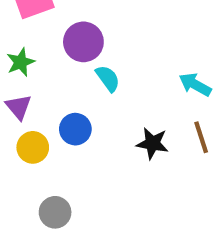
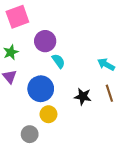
blue circle: (75, 129) -> (41, 89), size x1.5
yellow circle: (33, 147) -> (48, 114), moved

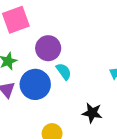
blue circle: (41, 89) -> (35, 84), moved

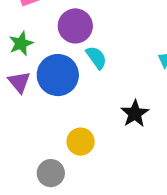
black star: (92, 113) -> (135, 114), turned 30

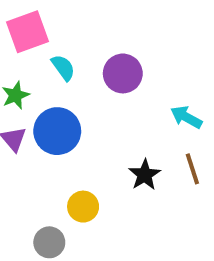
purple circle: (75, 26) -> (123, 73), moved
cyan semicircle: (96, 57) -> (63, 68), moved

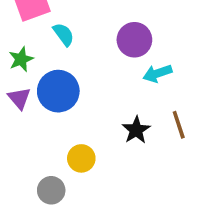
purple circle: (123, 73) -> (134, 40), moved
cyan arrow: (186, 117) -> (157, 73), moved, turned -48

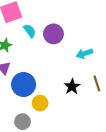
purple circle: (134, 40) -> (53, 34), moved
blue circle: (58, 91) -> (24, 84), moved

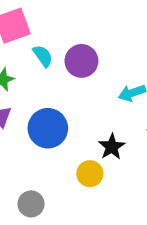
blue circle: (24, 84) -> (48, 128), moved
yellow circle: (40, 103) -> (90, 174), moved

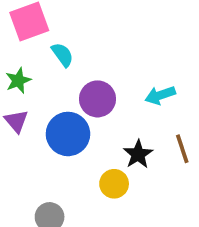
purple circle: (81, 61) -> (97, 99), moved

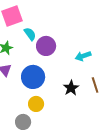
purple circle: (97, 99) -> (46, 46), moved
yellow circle: (114, 184) -> (36, 104), moved

